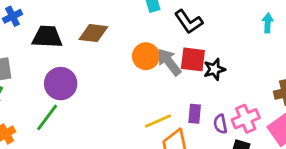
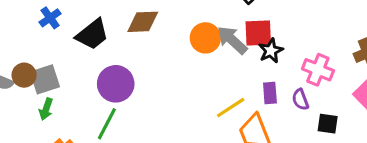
black trapezoid: (47, 37) -> (92, 34), turned 148
black star: (214, 69) -> (271, 51), moved
pink cross: (246, 119) -> (318, 70), moved, turned -36

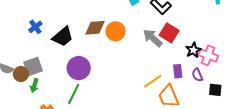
red square: (258, 33) -> (169, 33), turned 36
orange circle: (205, 38) -> (116, 31), moved
black star: (271, 51) -> (193, 50), moved
brown circle: (24, 75) -> (21, 74), moved

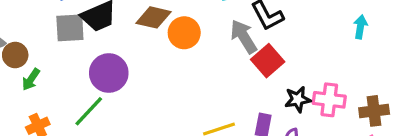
gray arrow: (153, 38) -> (244, 36), moved
pink cross: (208, 55) -> (329, 100), moved, turned -30
gray square: (33, 67) -> (70, 28), moved

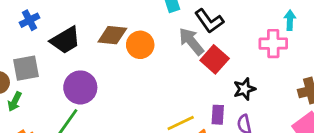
gray square: (70, 28) -> (26, 68), moved
pink cross: (329, 100) -> (273, 44), moved

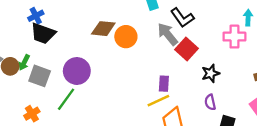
black trapezoid: (65, 40) -> (43, 33), moved, turned 50
gray square: (26, 68) -> (40, 76), moved, turned 30
green arrow: (15, 102) -> (24, 62), moved
purple rectangle: (218, 115) -> (164, 84), moved

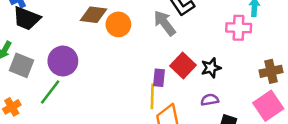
red square: (186, 49) -> (183, 66), moved
yellow line: (158, 101) -> (152, 96), turned -65
purple semicircle: (210, 102) -> (210, 100), turned 91

